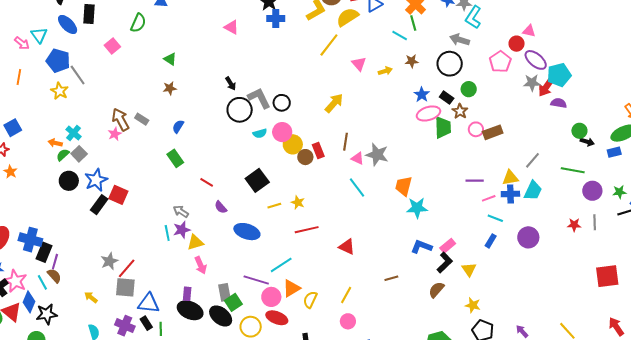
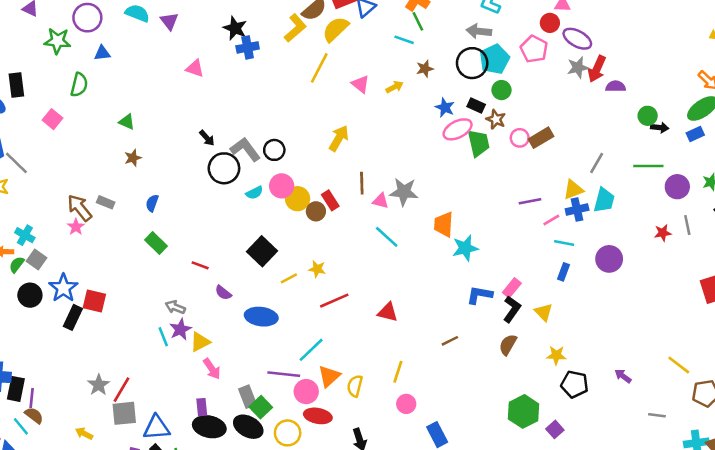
cyan pentagon: (559, 75) -> (494, 59), moved

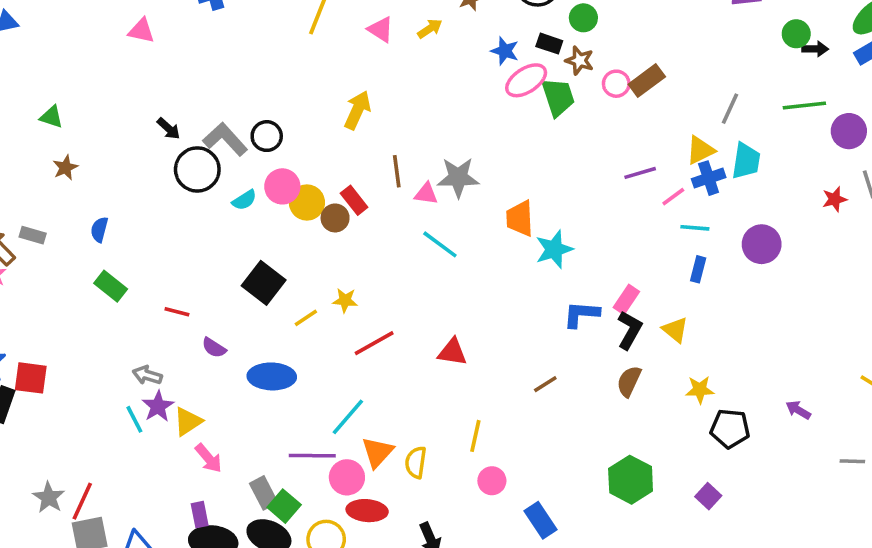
green hexagon: (524, 411) -> (631, 480), moved

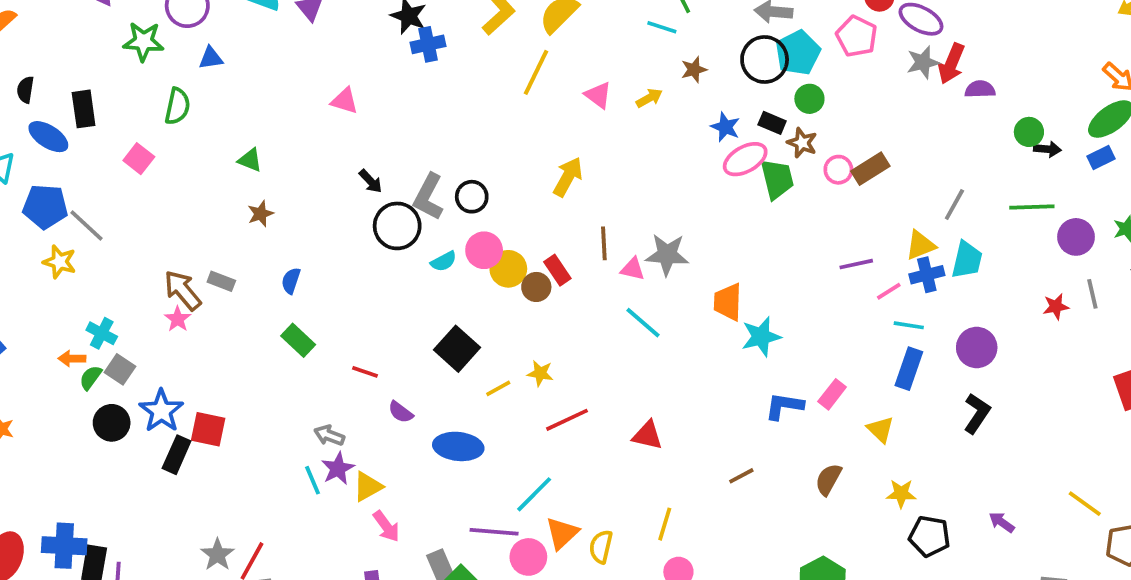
pink triangle: (141, 31) -> (345, 101), moved
gray L-shape: (225, 139) -> (428, 197), turned -114
blue rectangle: (698, 269) -> (909, 369), size x1.5
black L-shape: (630, 330) -> (977, 413), moved

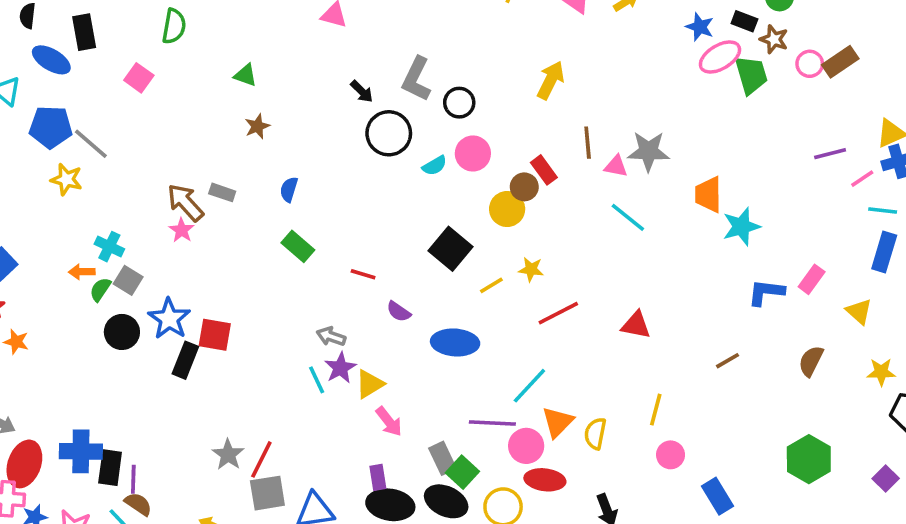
gray L-shape: (428, 197) -> (416, 79), moved
yellow circle: (508, 269) -> (507, 209), moved

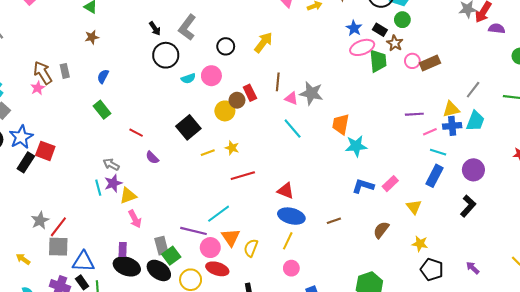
black circle: (459, 103) -> (226, 46), moved
gray rectangle: (222, 192) -> (65, 71), turned 48
blue ellipse: (455, 342) -> (291, 216), moved
orange triangle: (558, 422) -> (231, 237), turned -30

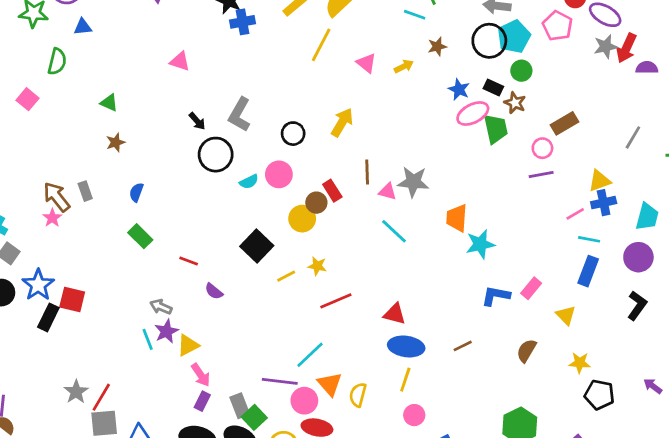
pink circle: (412, 61) -> (542, 148), moved
gray line: (473, 90) -> (633, 137), moved
purple line: (414, 114) -> (541, 174), moved
cyan trapezoid: (475, 121) -> (647, 217), moved
purple rectangle: (123, 249) -> (202, 401), moved, turned 32

